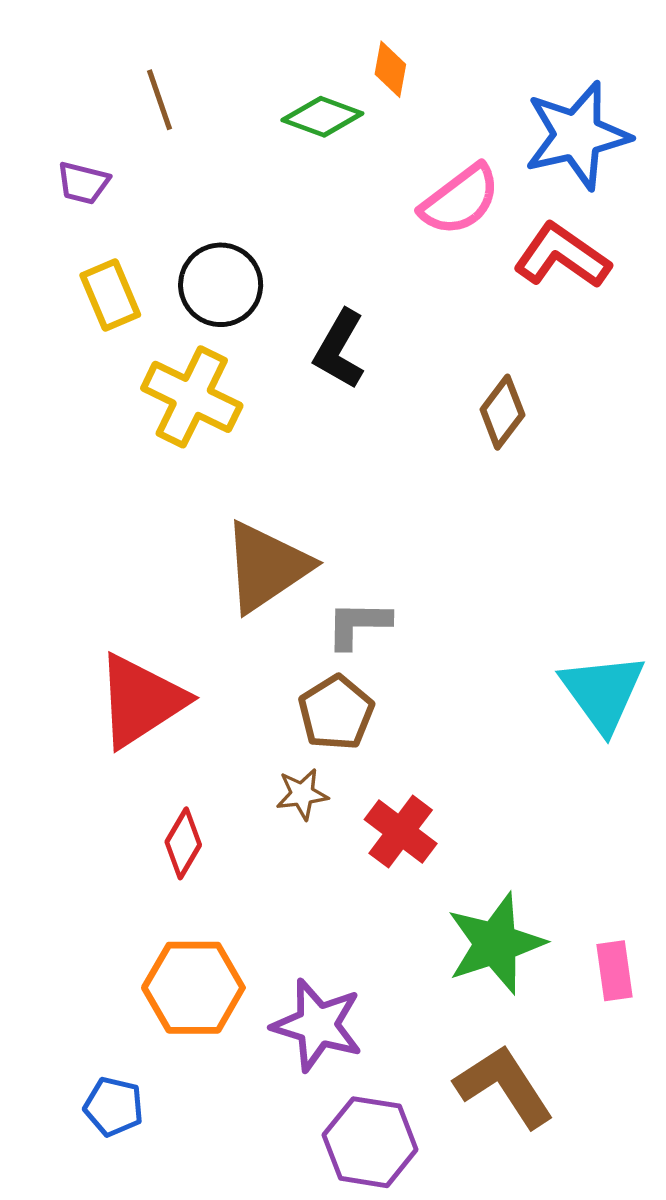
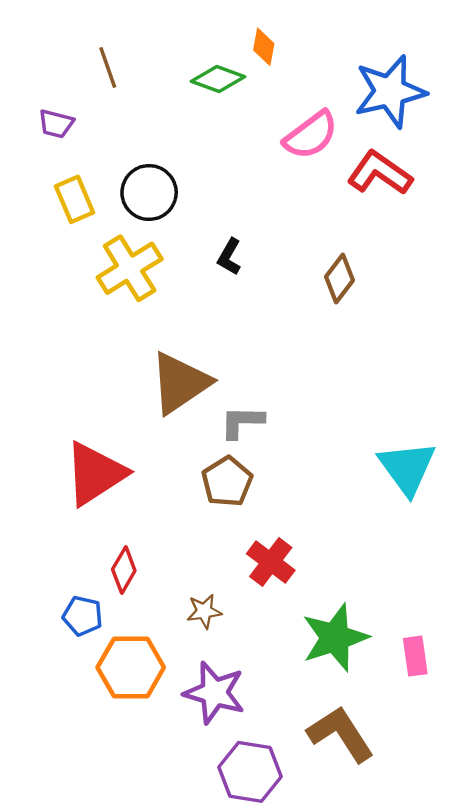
black L-shape: (339, 349) -> (229, 257), moved, size x0.7
yellow cross: (192, 397) -> (130, 268), turned 32
brown star: (302, 794) -> (204, 611), moved
blue pentagon: (114, 1107) -> (83, 616), moved

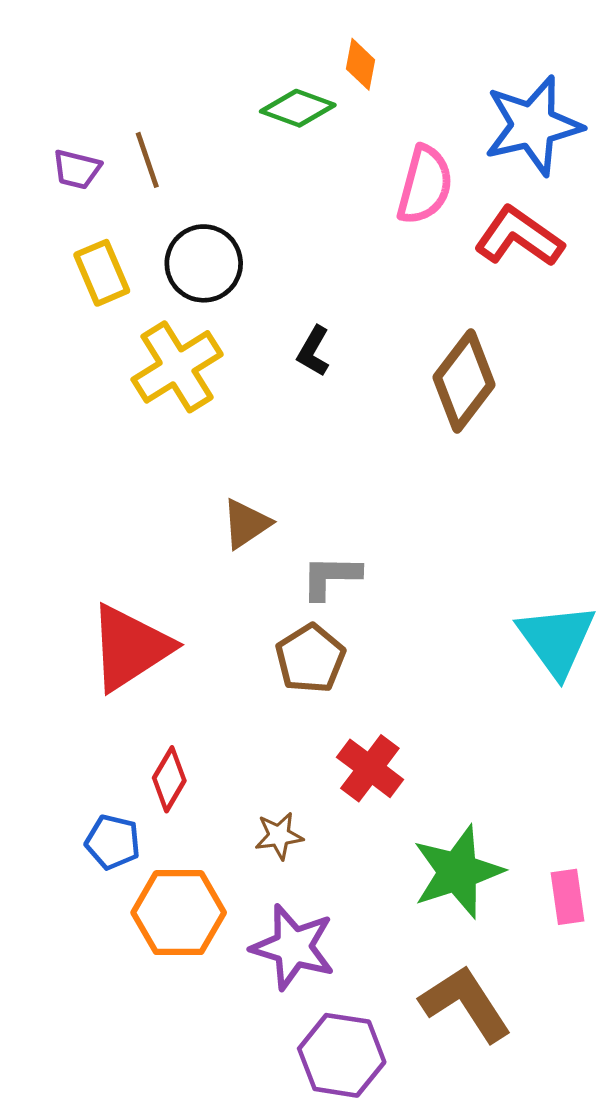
brown line: (108, 67) -> (147, 160), moved
pink semicircle: (311, 135) -> (425, 185), turned -38
brown diamond: (340, 279) -> (464, 381), size x1.5
brown triangle: (180, 383) -> (246, 524), size x0.6

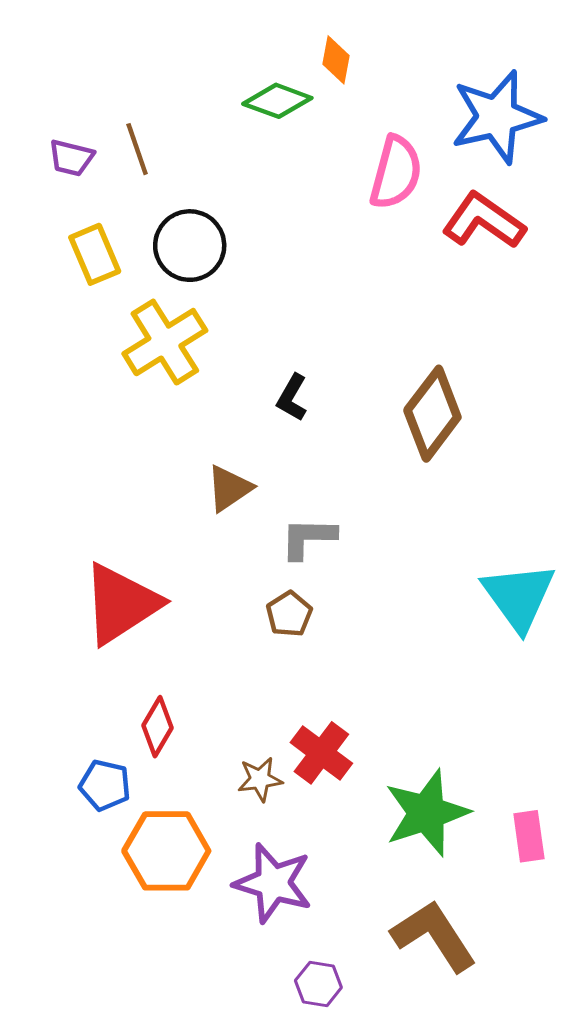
black L-shape: (313, 351) -> (292, 398), moved
brown diamond: (464, 381) -> (432, 414), moved
brown pentagon: (310, 659) -> (289, 614), size x0.7
red cross: (370, 768) -> (321, 753), moved
purple hexagon: (342, 1055) -> (318, 984), size x0.6

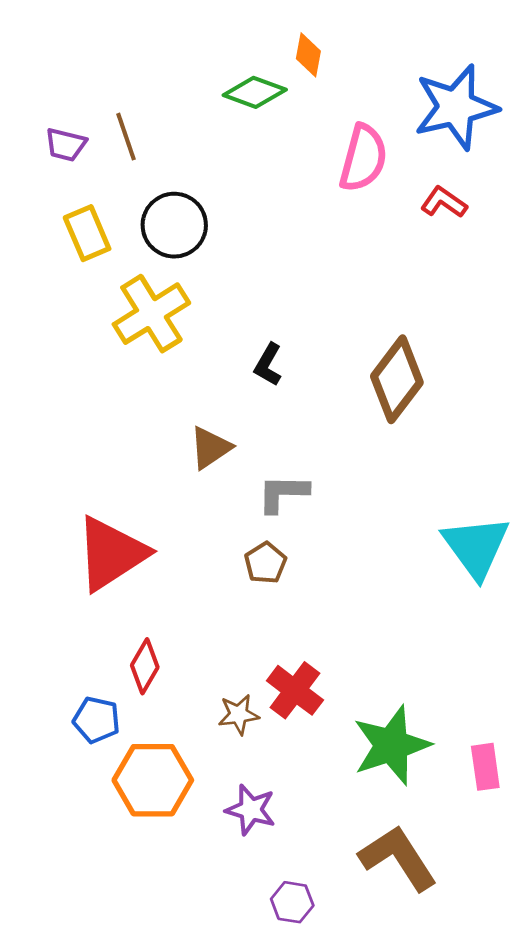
red L-shape: (484, 221) -> (444, 202), size x0.6
purple star: (273, 883) -> (251, 810), size x0.7

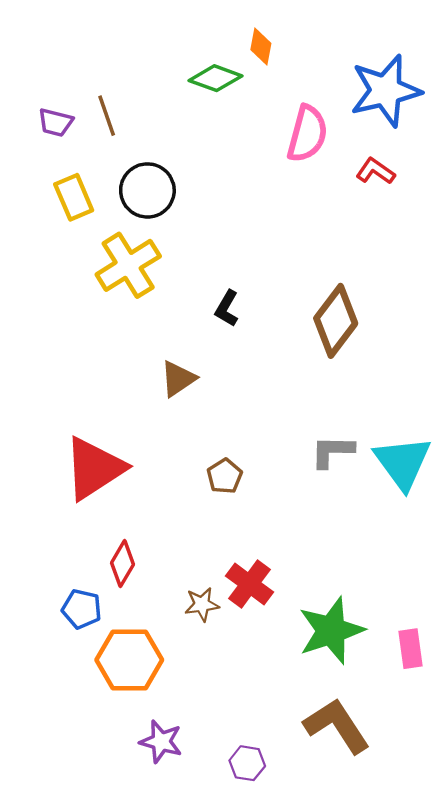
gray L-shape: (283, 493) -> (332, 451), moved
purple star: (251, 810) -> (161, 742), moved

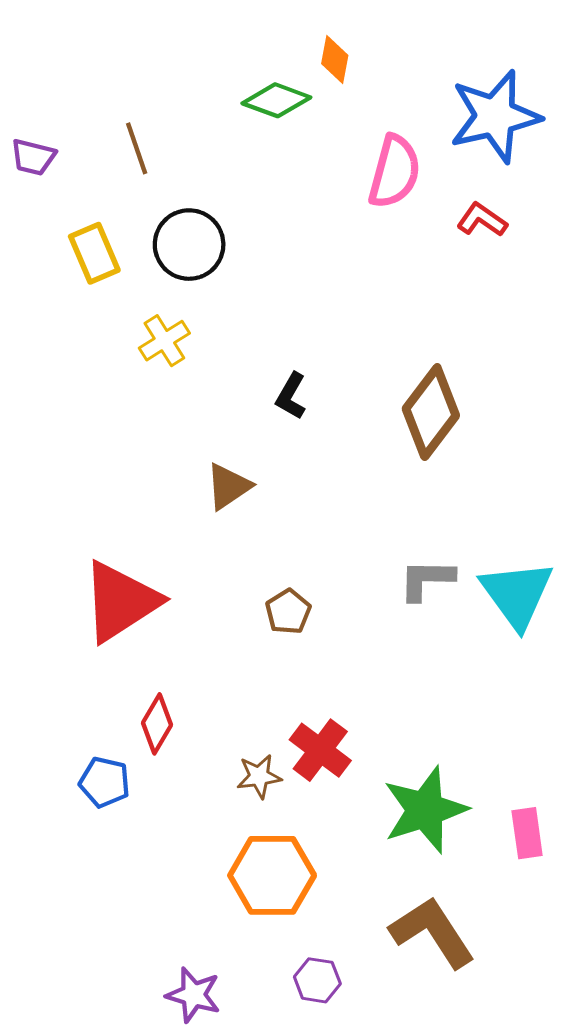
purple trapezoid: (56, 122) -> (33, 157), moved
yellow cross: (128, 265) -> (164, 341), size x0.6
orange hexagon: (129, 660) -> (272, 875), moved
purple star: (161, 742) -> (193, 995), moved

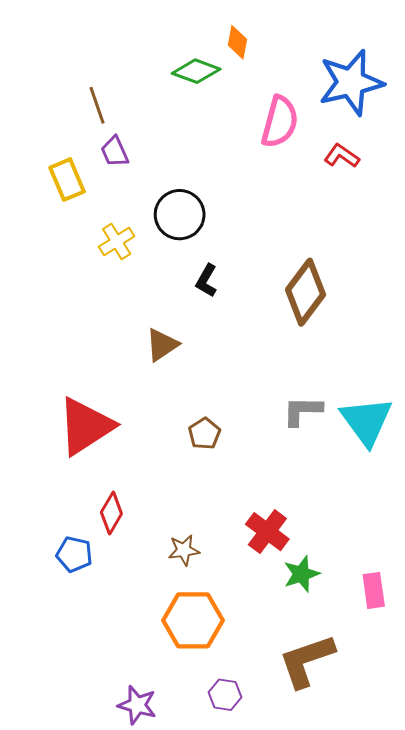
purple trapezoid: (33, 157) -> (115, 152), moved, turned 52
black circle: (189, 245) -> (180, 215), moved
red cross: (320, 750) -> (267, 532), moved
green star: (425, 810) -> (301, 574), size x0.6
brown L-shape: (432, 932) -> (307, 661), turned -76

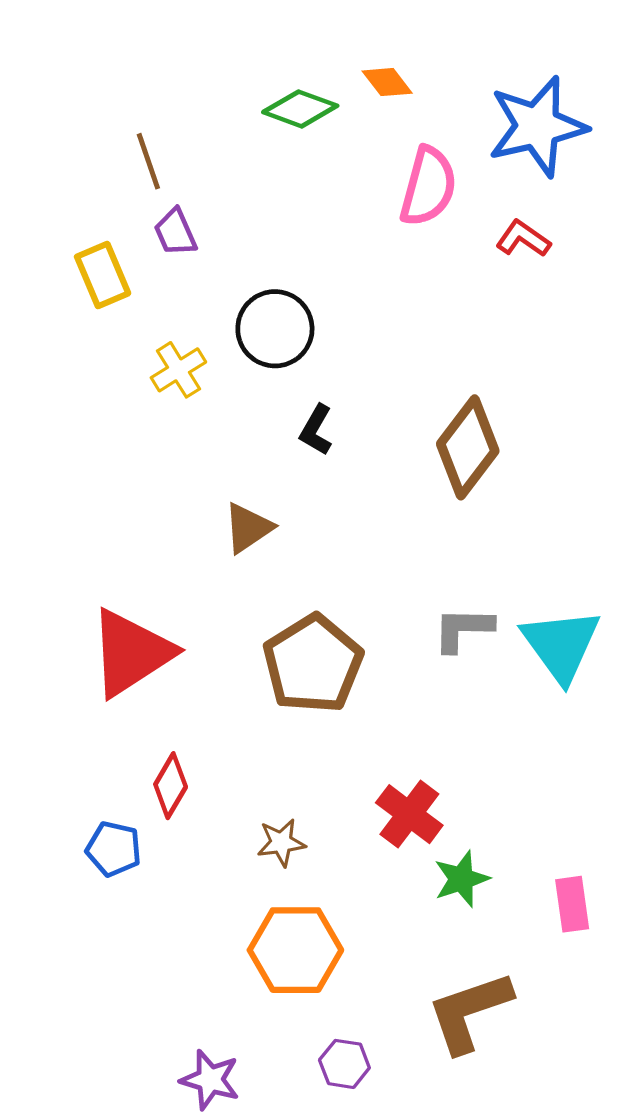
orange diamond: (237, 42) -> (387, 82), moved, turned -48
brown pentagon: (204, 434) -> (313, 664), size x2.0

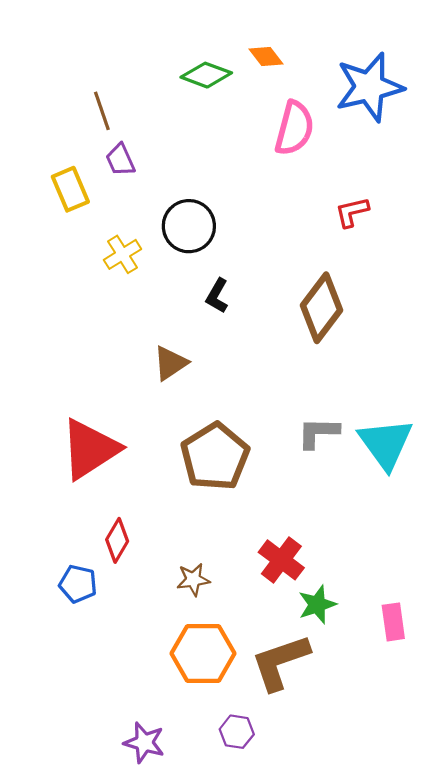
red L-shape: (523, 239) -> (352, 212), moved, turned -48
brown L-shape: (469, 1012) -> (280, 662), moved

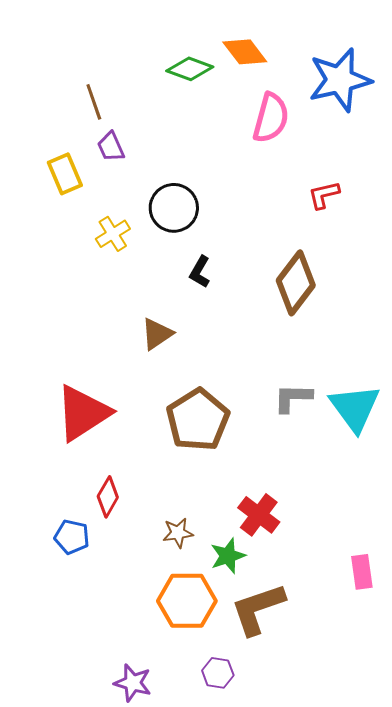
orange diamond: (266, 57) -> (245, 52), size x1.4
green star: (317, 605) -> (228, 556), moved

